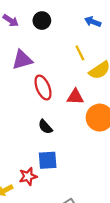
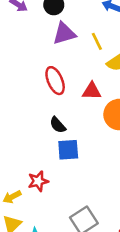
purple triangle: (22, 60) -> (64, 34), moved
blue square: (48, 160) -> (68, 150), moved

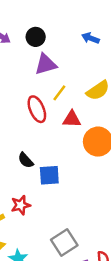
yellow line: (97, 41) -> (59, 93), moved, turned 63
black semicircle: (58, 125) -> (26, 160), moved

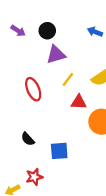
red ellipse: (37, 109) -> (33, 89), moved
black semicircle: (26, 160) -> (28, 139), moved

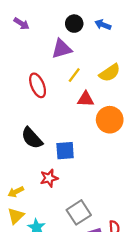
black circle: (47, 31) -> (74, 24), moved
black semicircle: (28, 139) -> (32, 138), size x1.5
red star: (34, 177) -> (49, 178), moved

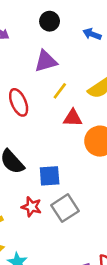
black circle: (74, 24) -> (50, 21), moved
red star: (49, 178) -> (31, 207), turned 30
gray square: (79, 212) -> (65, 208), moved

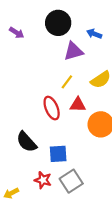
black circle: (50, 21) -> (58, 23), size x1.5
purple triangle: (46, 61) -> (73, 51), moved
red ellipse: (19, 102) -> (52, 108), moved

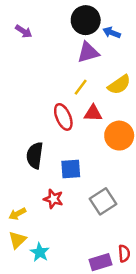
black circle: (58, 23) -> (86, 20), moved
black semicircle: (26, 142) -> (35, 155), turned 50
gray square: (71, 181) -> (103, 201), moved

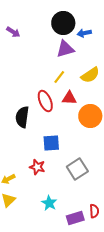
blue arrow: (112, 33) -> (84, 33), turned -32
black semicircle: (35, 155) -> (22, 117), moved
cyan star: (40, 252) -> (49, 203), moved

